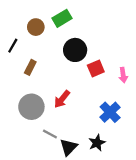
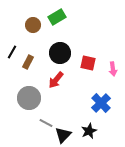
black line: (13, 46) -> (12, 52), moved
black circle: (75, 50) -> (60, 53), moved
red square: (96, 69) -> (88, 63), turned 35
red arrow: (62, 99) -> (56, 80), moved

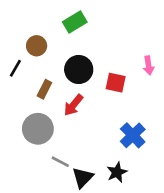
brown circle: (33, 25) -> (37, 46), moved
brown rectangle: (28, 62) -> (44, 89), moved
pink arrow: (113, 69) -> (149, 66), moved

